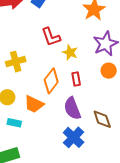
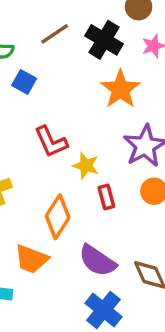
red rectangle: (76, 79) -> (106, 197), moved
purple semicircle: (72, 108) -> (97, 261), turned -30

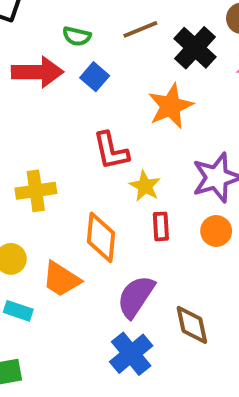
orange star: (120, 89) -> (171, 106), moved
orange diamond: (58, 217) -> (101, 237), turned -39
purple semicircle: (97, 261) -> (136, 297), turned 78

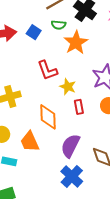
green semicircle: (77, 36) -> (59, 25), moved
orange trapezoid: (61, 279) -> (30, 142), turned 40

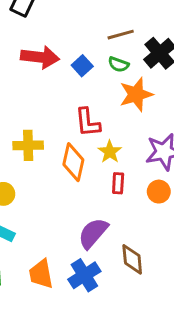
orange diamond: (48, 117) -> (73, 162), moved
orange trapezoid: (30, 142) -> (41, 274), moved

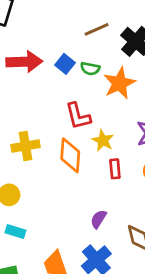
green semicircle: (119, 64) -> (90, 69), moved
purple semicircle: (93, 233) -> (99, 219), size x0.6

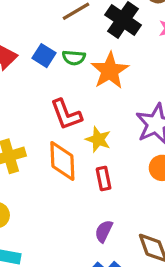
red rectangle: (115, 169) -> (104, 178), moved

